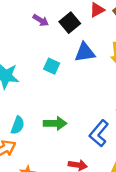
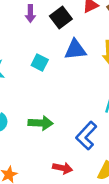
purple arrow: (41, 20) -> (30, 14), turned 56

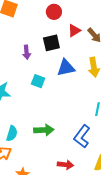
purple arrow: (30, 14) -> (27, 52), moved
black square: (61, 18) -> (51, 43), turned 30

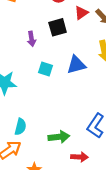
blue triangle: (66, 68) -> (76, 65), moved
green arrow: (44, 130) -> (59, 137), moved

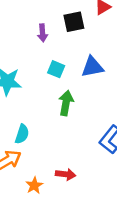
green arrow: (59, 137) -> (66, 103), moved, turned -78
red arrow: (80, 157) -> (66, 174), moved

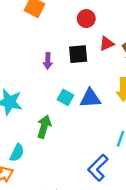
cyan square: (56, 69) -> (66, 97), moved
green arrow: (66, 103) -> (44, 127), moved

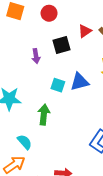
red circle: (86, 19) -> (49, 13), moved
cyan semicircle: (17, 153) -> (25, 142), turned -56

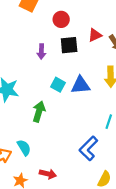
red circle: (49, 13) -> (61, 19), moved
cyan semicircle: (25, 142) -> (24, 148), moved

